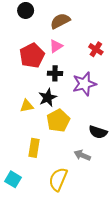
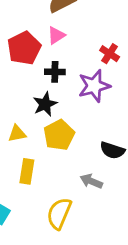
red cross: (96, 49) -> (110, 54), moved
yellow triangle: (27, 106) -> (17, 134), moved

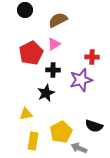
red cross: (110, 54) -> (92, 57), turned -32
yellow pentagon: (59, 135) -> (61, 132), moved

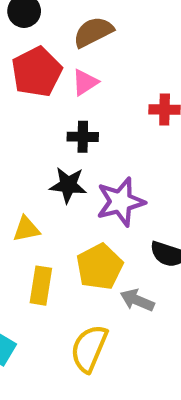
red pentagon: (31, 53) -> (37, 72), moved
purple star: (81, 80) -> (121, 202), moved
black star: (46, 93) -> (68, 185), turned 30

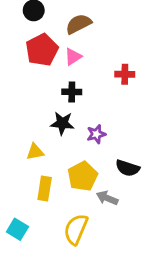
purple star: (121, 202) -> (96, 134), size x0.6

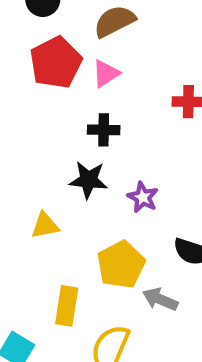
purple star: (96, 134) -> (143, 197), turned -30
yellow rectangle: (45, 188) -> (67, 306), moved

